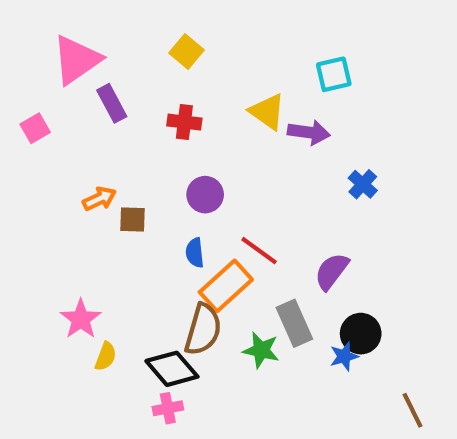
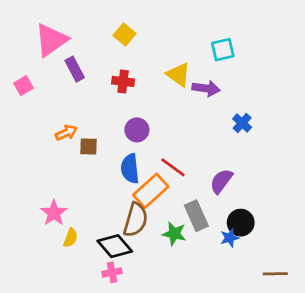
blue semicircle: (195, 253) -> (130, 169), size x1.5
brown line: (413, 410) -> (275, 274), turned -65

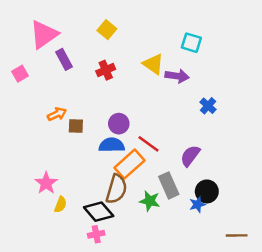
cyan square: (223, 50) -> (191, 43), turned 30
red cross: (123, 81) -> (106, 70), turned -30
purple circle: (137, 130) -> (119, 124), moved
blue semicircle: (130, 169) -> (112, 145), turned 95

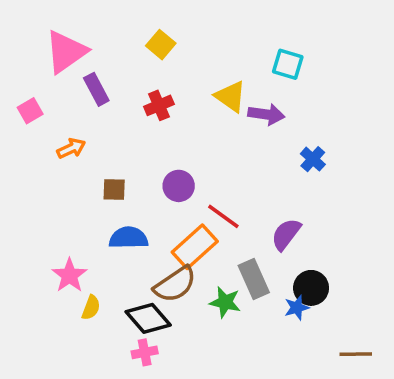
orange arrow: (57, 114) -> (71, 148), moved
blue semicircle: (112, 145) -> (129, 238), moved
brown semicircle: (116, 189) -> (175, 284), turned 40

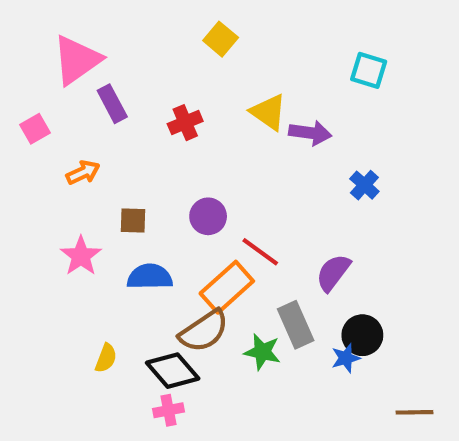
yellow square: (161, 45) -> (221, 39), moved
cyan square: (288, 64) -> (369, 70), moved
pink star: (69, 275) -> (81, 256), moved

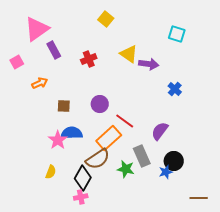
pink star: (81, 256) -> (58, 140), moved
black diamond: (173, 371) -> (83, 178), turned 70

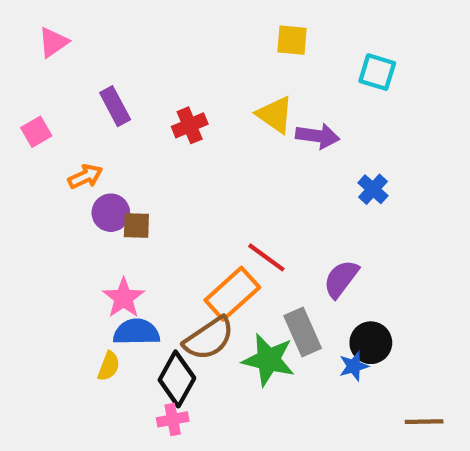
yellow square: (106, 19) -> (292, 40), moved, turned -35
pink triangle: (37, 29) -> (53, 42), moved, size x0.6
purple circle: (100, 104) -> (111, 213), moved
blue semicircle: (72, 133) -> (136, 332), moved
green star: (126, 169) -> (269, 360), size x1.4

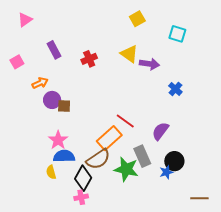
yellow square: (292, 40) -> (137, 19), turned -35
yellow semicircle: (109, 366) -> (51, 172), turned 144

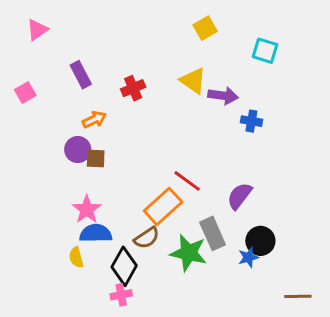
orange arrow: (40, 83) -> (94, 120), moved
blue cross: (175, 89) -> (251, 121), moved, turned -32
brown semicircle: (98, 159) -> (147, 238), size x0.7

